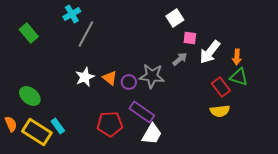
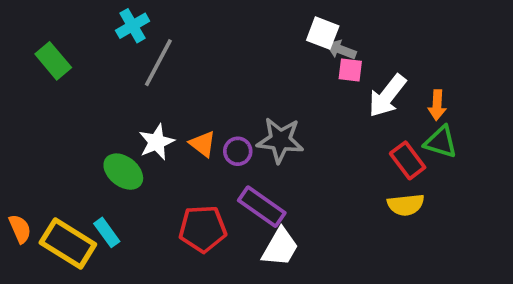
white square: (175, 18) -> (323, 33), turned -36
gray arrow: (180, 59) -> (341, 50), moved, turned -119
green ellipse: (30, 96) -> (123, 172), moved

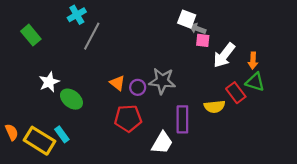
white star: (157, 142) -> (49, 82), moved
yellow semicircle: (406, 205) -> (214, 107), moved
purple rectangle: (262, 207) -> (182, 119), moved, turned 55
red pentagon: (203, 229) -> (128, 118), moved

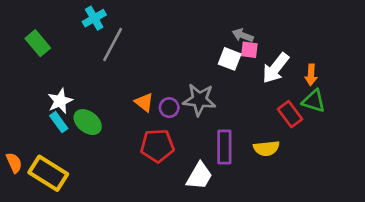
white square: (187, 19) -> (230, 59), moved
yellow semicircle: (214, 107) -> (266, 148), moved
cyan rectangle: (62, 134) -> (59, 122), moved

